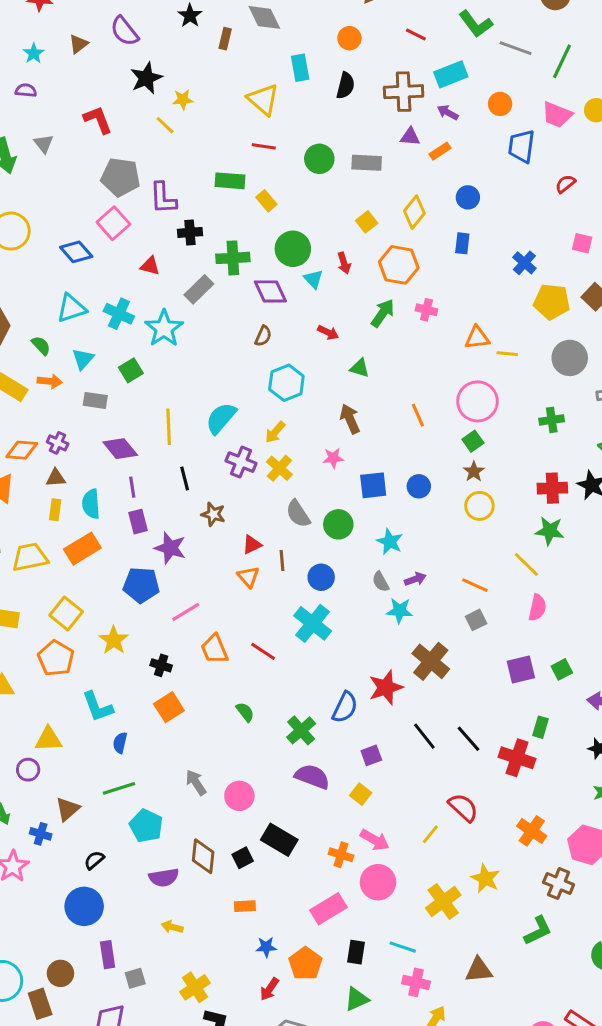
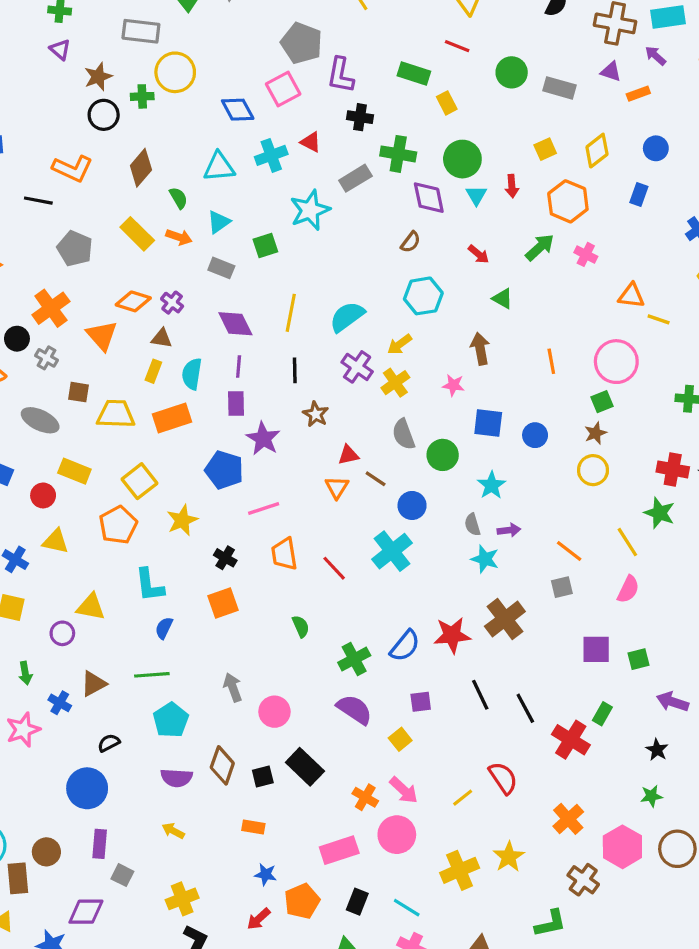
cyan cross: (119, 314) -> (271, 155), moved, turned 32
brown line: (282, 561) -> (376, 479), turned -65
gray square: (135, 978) -> (122, 875), turned 30

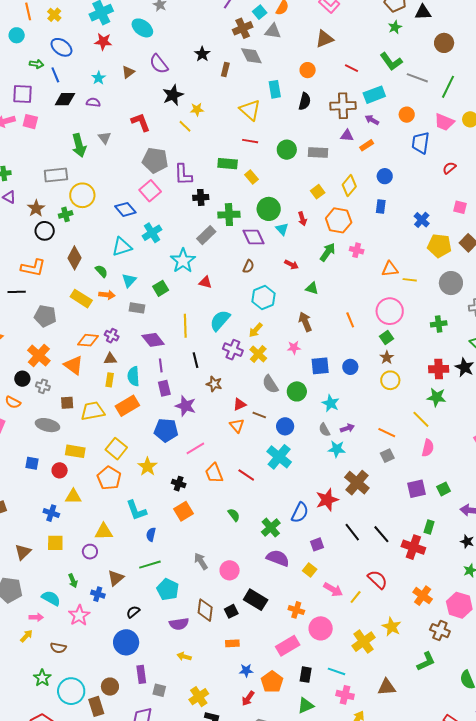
red triangle: (311, 142) -> (205, 282), moved
pink arrow: (404, 790) -> (333, 590), moved

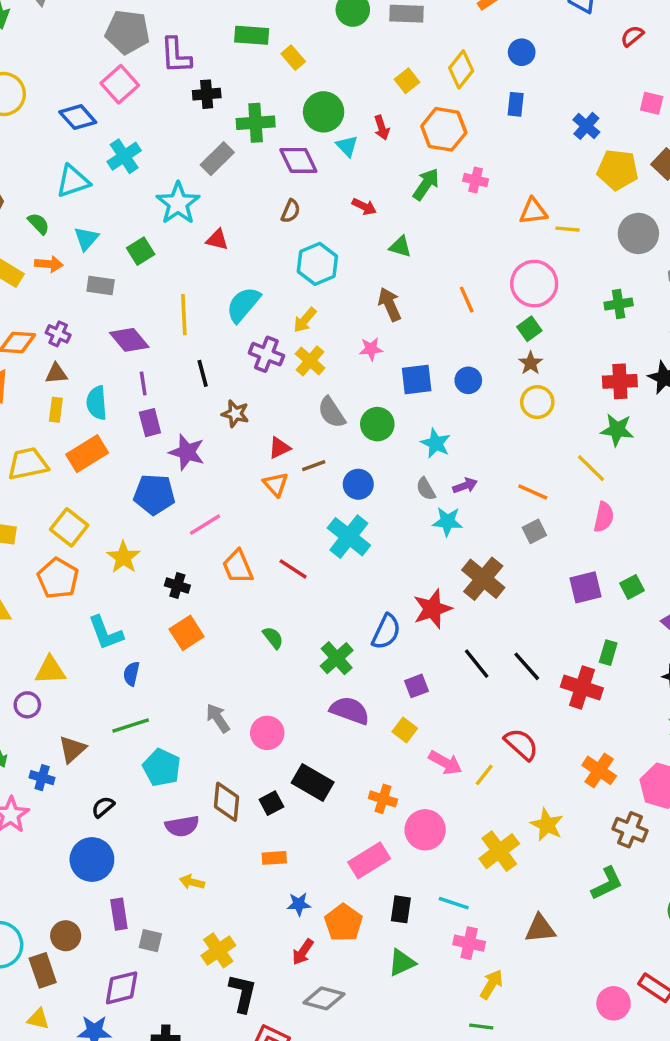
brown line: (259, 415) -> (314, 466), turned -40

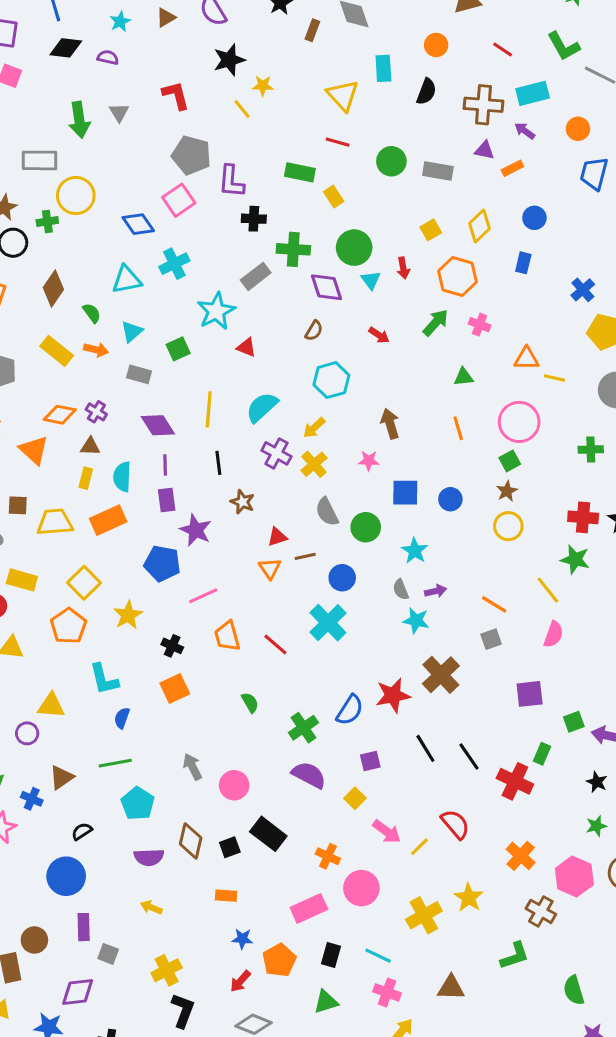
green triangle: (400, 247) -> (464, 377), moved, turned -30
green square: (632, 587) -> (574, 722), moved

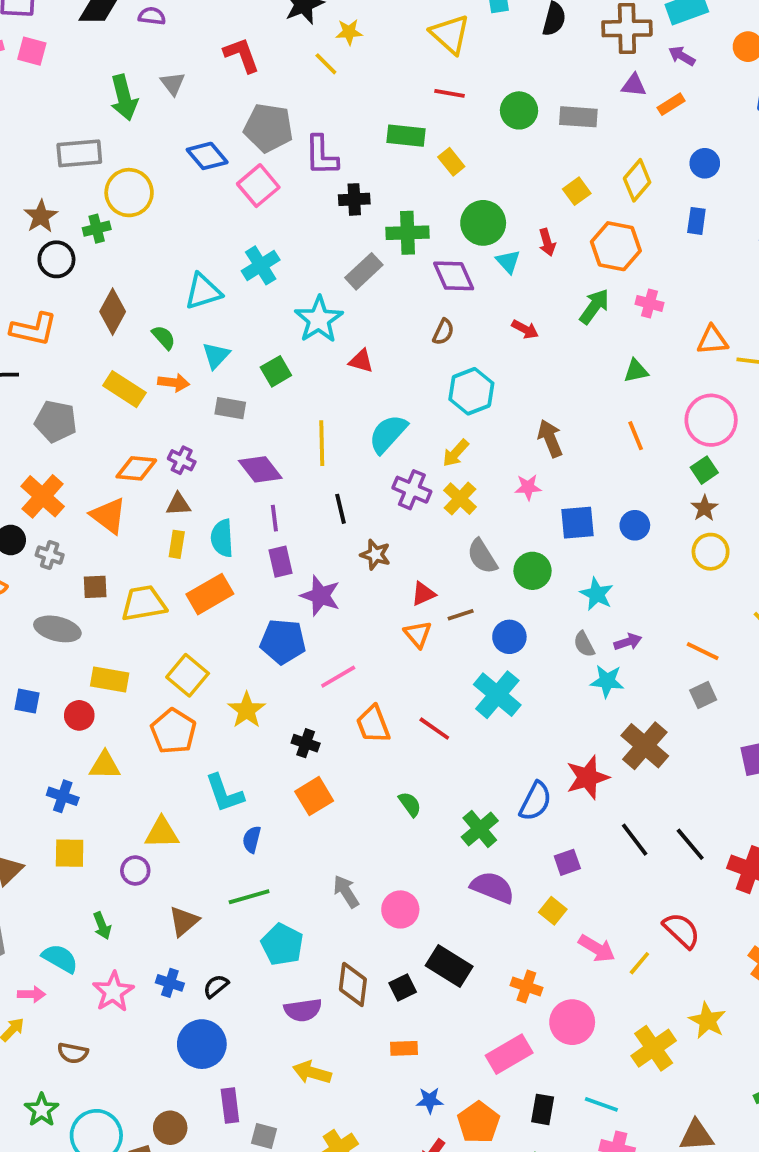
blue diamond: (138, 224) -> (207, 156), moved
blue cross: (32, 799) -> (170, 983), moved
yellow arrow: (151, 907) -> (312, 1072), size x1.4

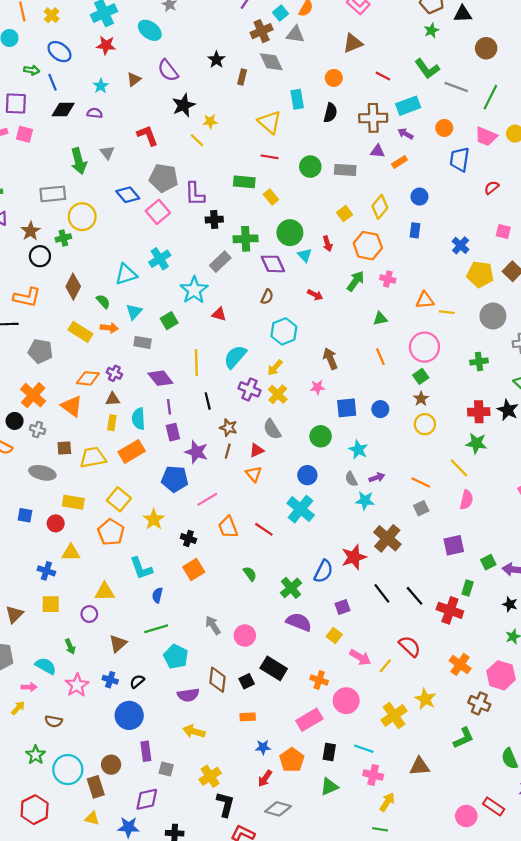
gray semicircle: (482, 556) -> (272, 429), moved
brown line: (461, 615) -> (228, 451), moved, turned -56

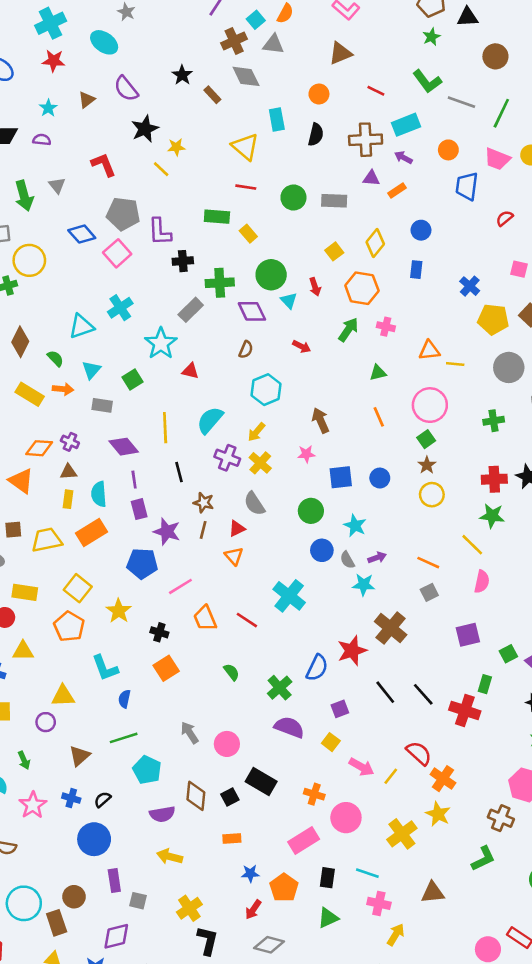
brown rectangle: (242, 77) -> (212, 95), turned -56
blue circle: (307, 475) -> (322, 550), moved
orange cross: (460, 664) -> (443, 779), moved

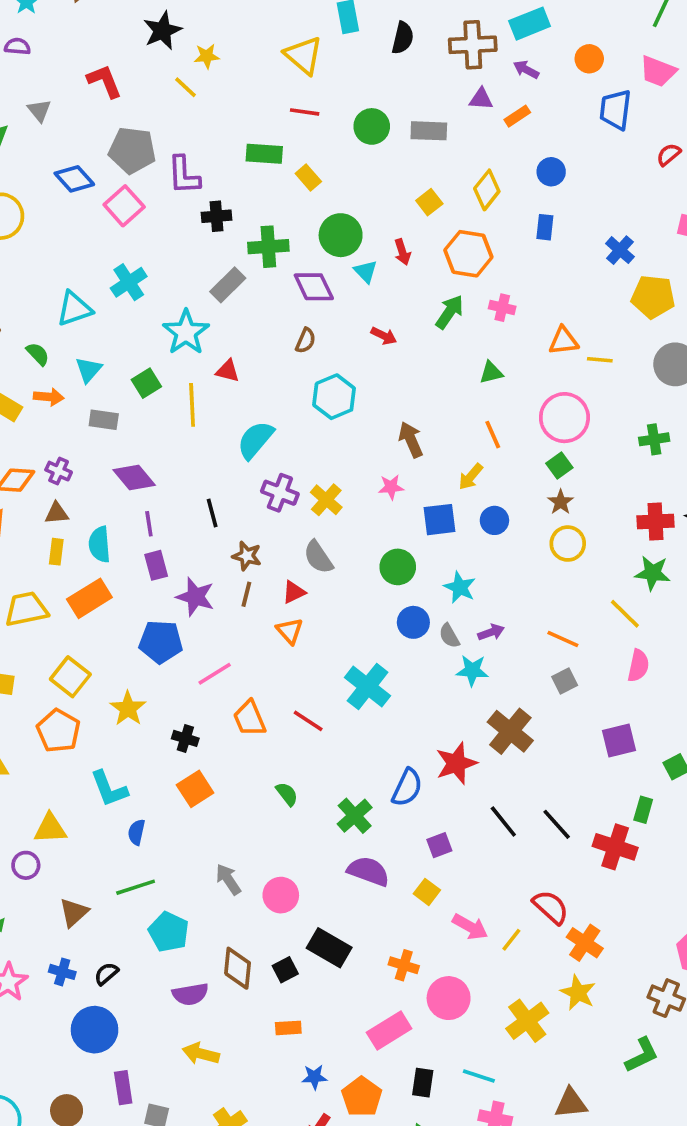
yellow line: (165, 428) -> (192, 405), moved
yellow arrow: (256, 432) -> (471, 477), moved

